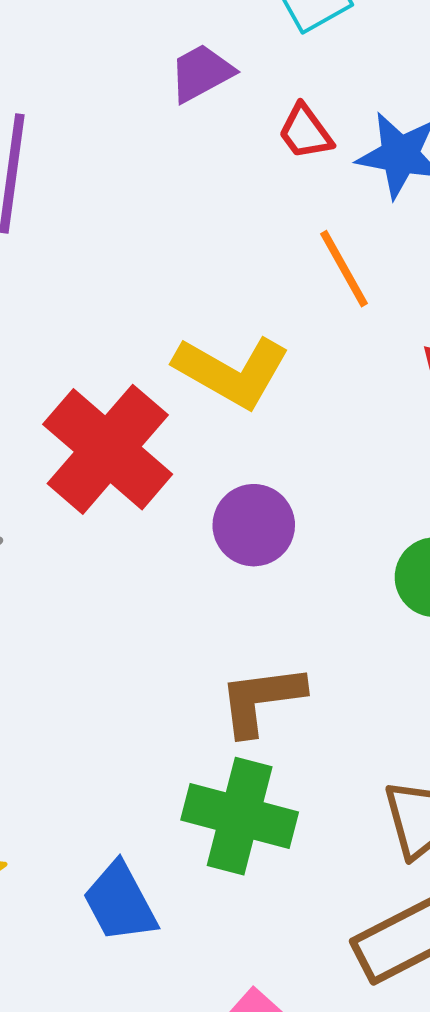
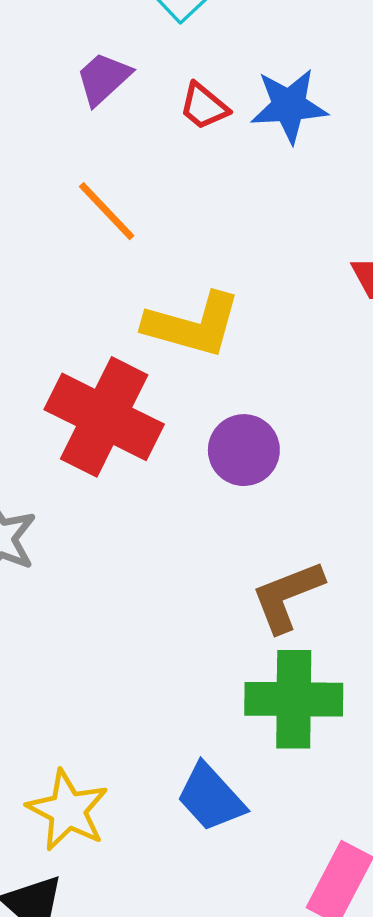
orange line: (344, 269) -> (107, 211), moved

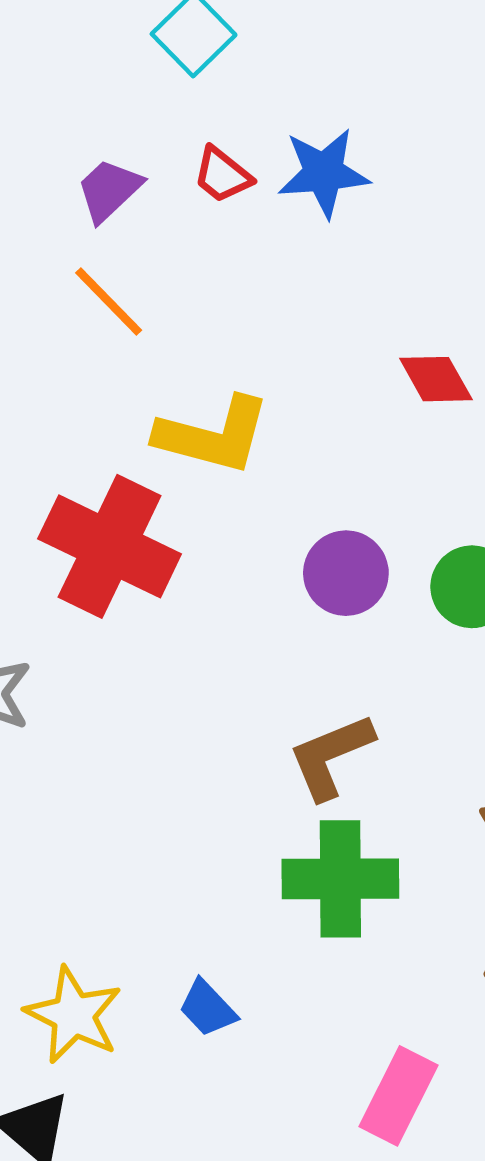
purple trapezoid: (103, 78) -> (109, 190), moved
purple circle: (244, 450) -> (346, 573), moved
blue trapezoid: (211, 798) -> (208, 1008), moved, size x0.7

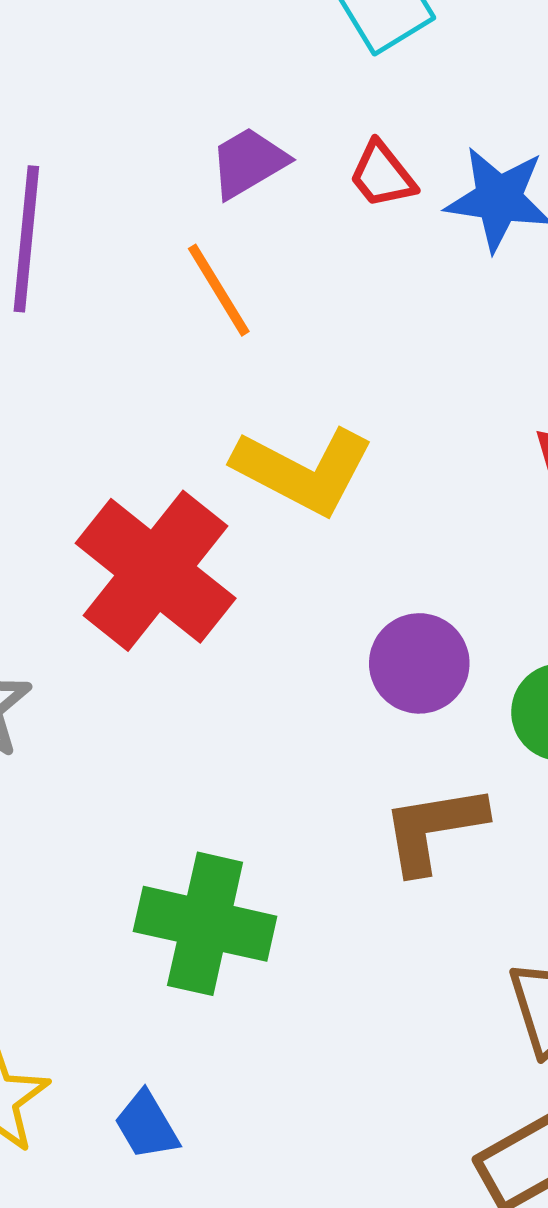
brown L-shape: (331, 756) -> (434, 829), moved
green cross: (340, 879) -> (205, 924), moved

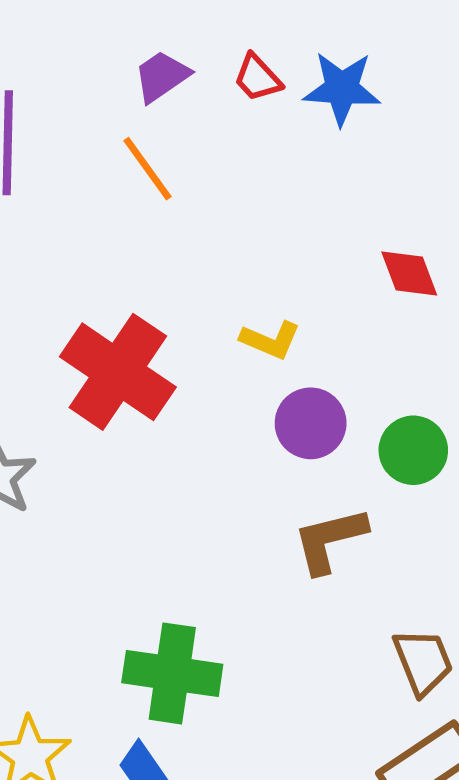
yellow L-shape: (303, 471) -> (270, 340), moved, size x0.6
green cross: (205, 924) -> (172, 673), moved

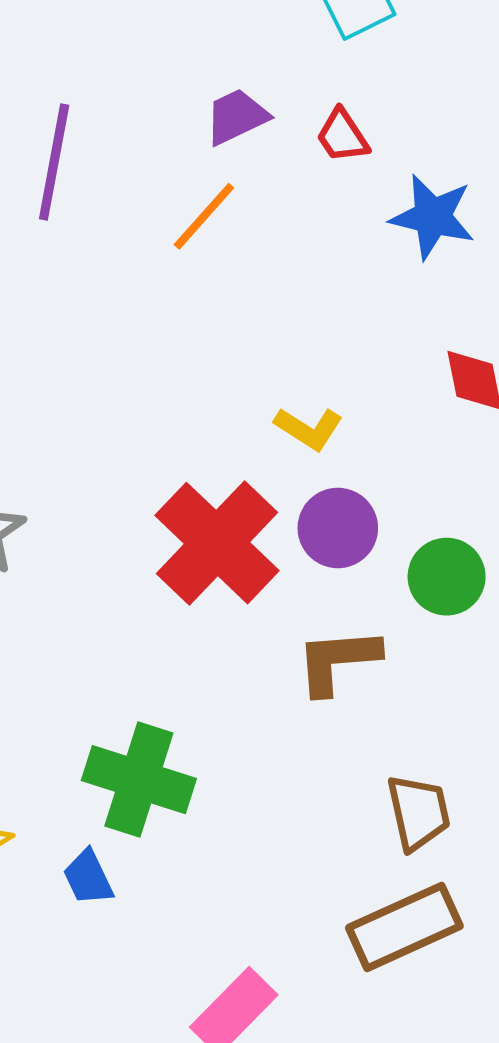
blue star: (342, 88) -> (432, 217), moved
orange line: (147, 169) -> (204, 216), turned 68
red cross: (118, 372) -> (217, 543), moved

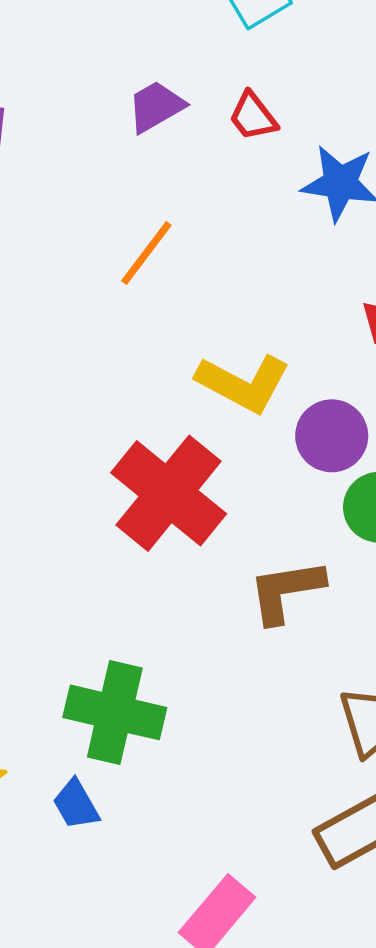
orange line: (204, 216) -> (146, 253), moved
yellow L-shape: (309, 428) -> (243, 383), size x1.5
purple circle: (338, 528) -> (332, 436), moved

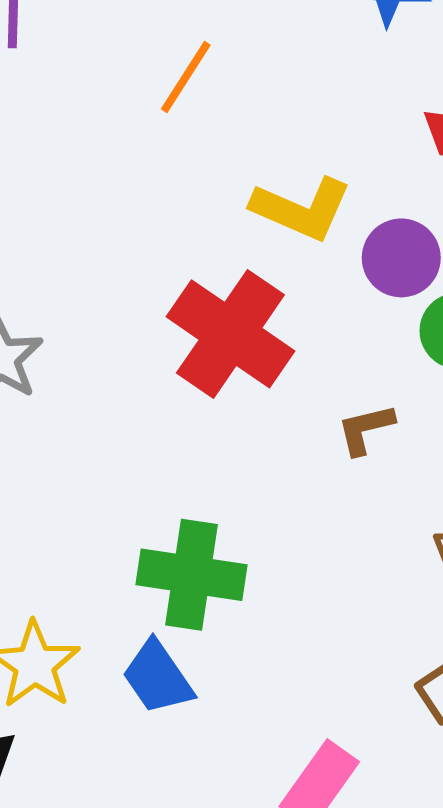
brown L-shape: (286, 591) -> (365, 429), size x0.7
blue trapezoid: (76, 804) -> (158, 677), size x1.4

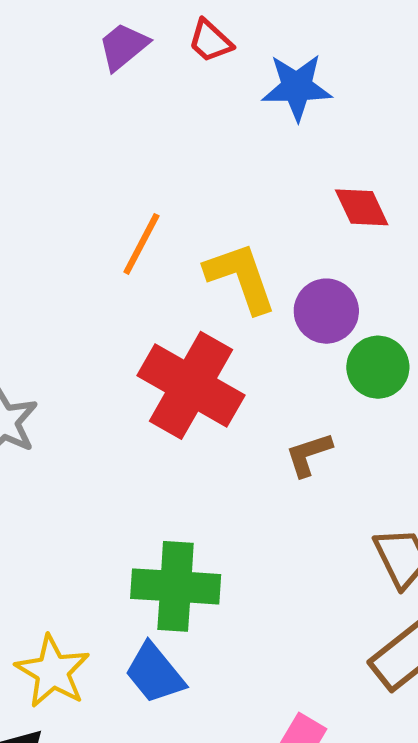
orange line: (186, 77) -> (141, 244), moved
yellow L-shape: (301, 209) -> (241, 278), turned -128

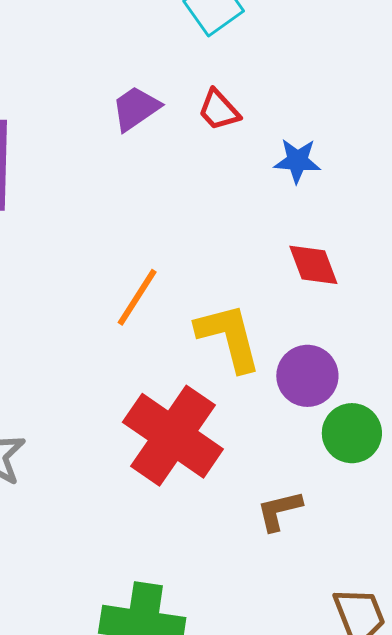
blue star: (297, 87) -> (297, 161), size x0.7
red diamond: (362, 207) -> (313, 265), moved

